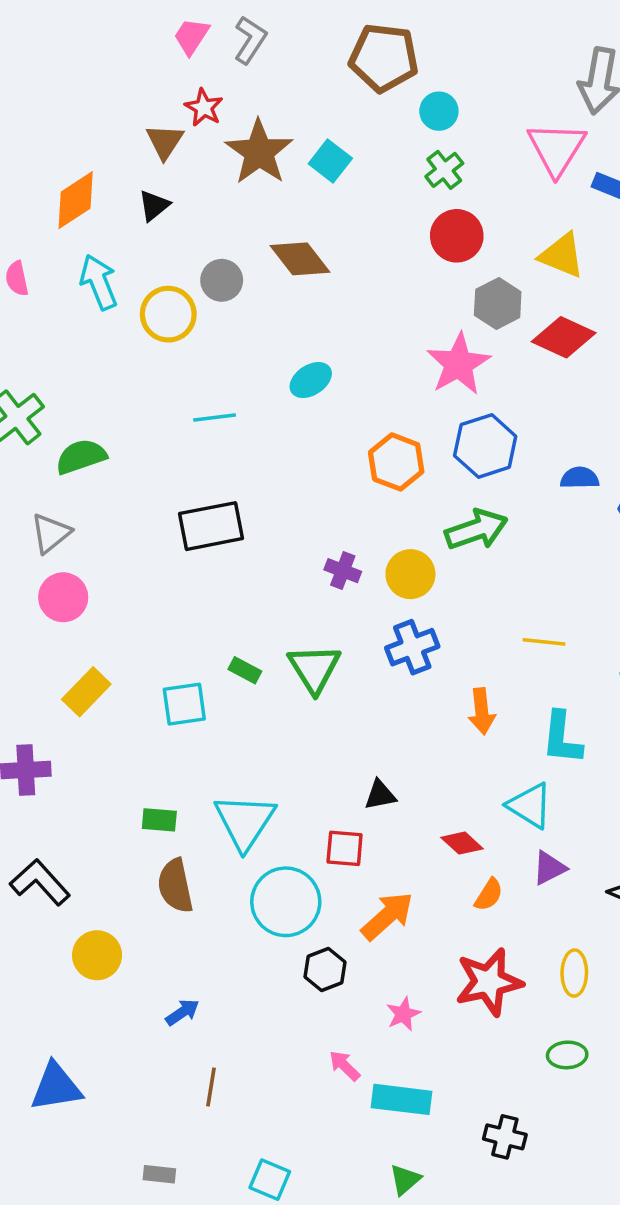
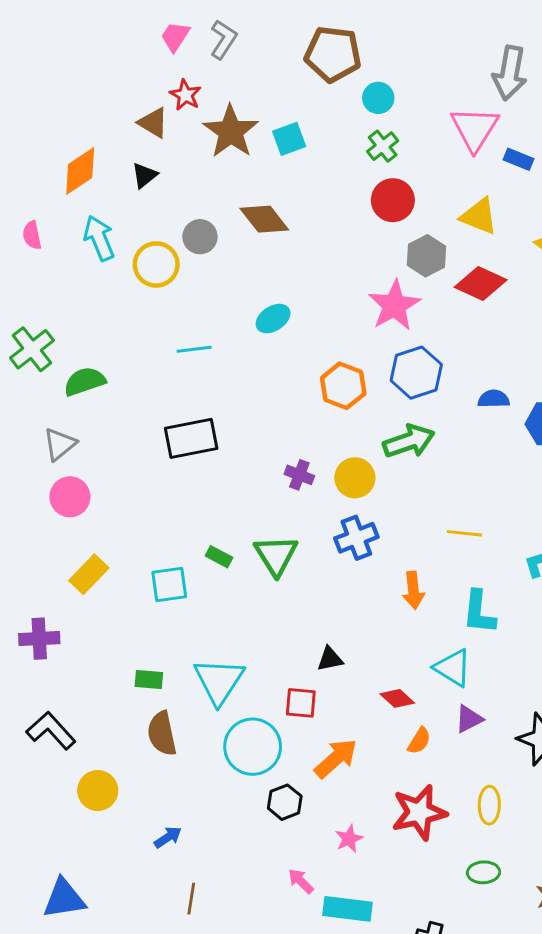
brown triangle: (165, 141) -> (153, 123), turned -32
cyan square: (330, 161) -> (289, 139), turned 32

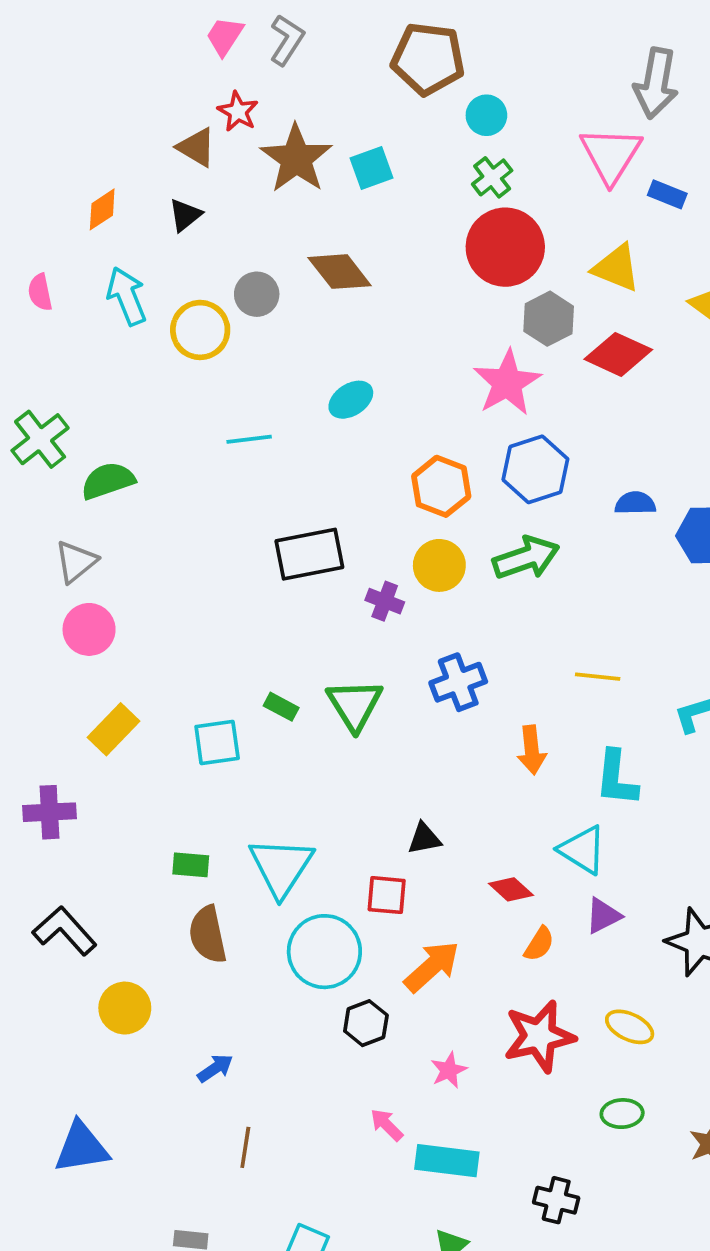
orange diamond: (80, 171) -> (102, 209), size x0.7
red circle: (393, 200) -> (505, 247), size x1.4
black rectangle: (191, 438) -> (309, 554), moved
yellow circle: (355, 478) -> (439, 565), moved
yellow ellipse: (489, 805) -> (630, 1027), turned -66

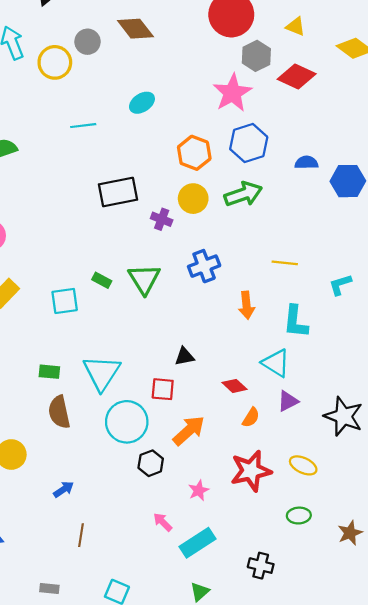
yellow triangle: (616, 268) -> (296, 26), size x0.7
cyan rectangle: (447, 1161) -> (198, 543), turned -40

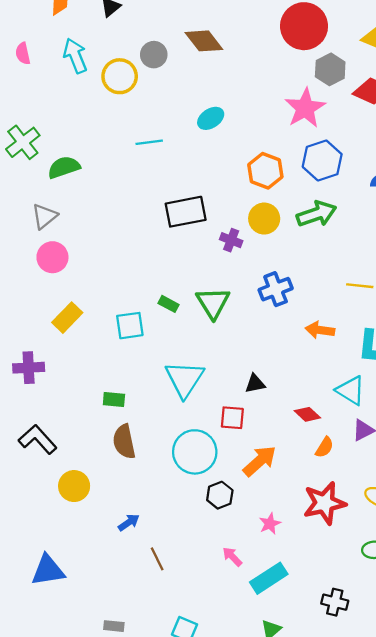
orange arrow: (247, 305) -> (320, 330), turned 104
cyan triangle: (102, 373) -> (184, 379), moved
brown line: (81, 535) -> (157, 559), moved, turned -35

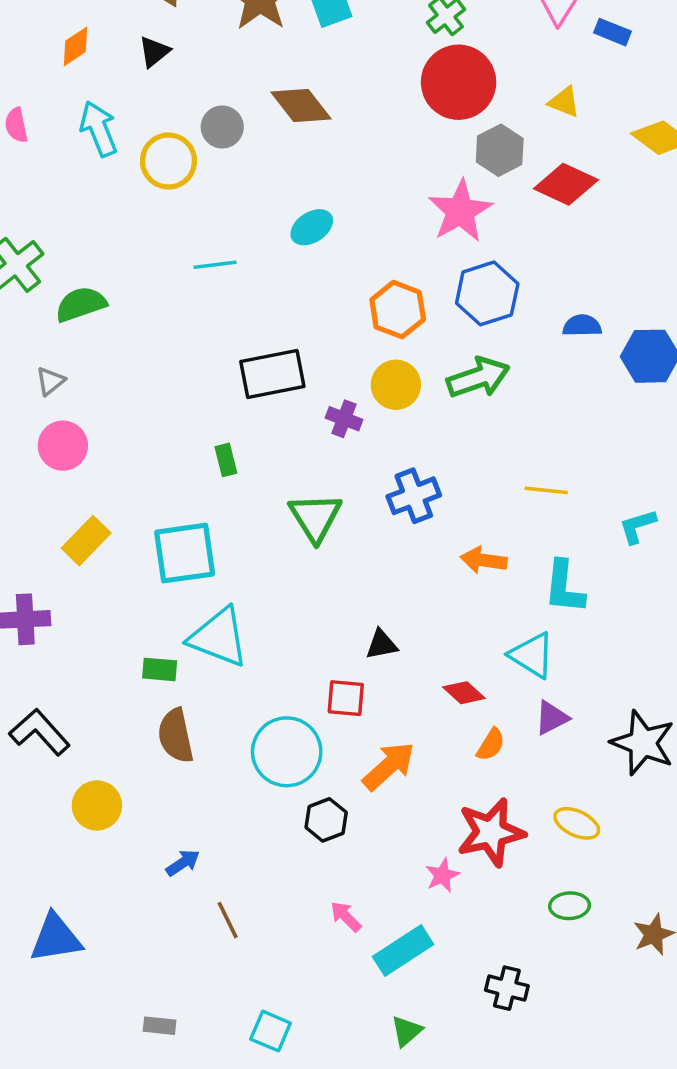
gray triangle: (44, 216) -> (50, 381), size x0.7
green rectangle: (169, 304) -> (226, 460), moved, turned 48
cyan square: (130, 326) -> (185, 553), size x1.4
cyan triangle: (184, 379) -> (219, 637), moved, turned -42
pink star: (270, 524) -> (442, 875), moved

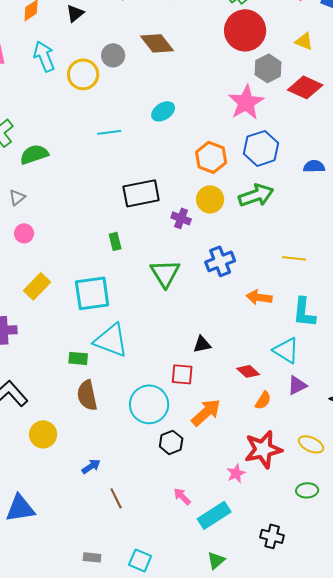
pink circle: (63, 446) -> (24, 233), size x0.7
gray rectangle: (160, 1026) -> (92, 557), moved

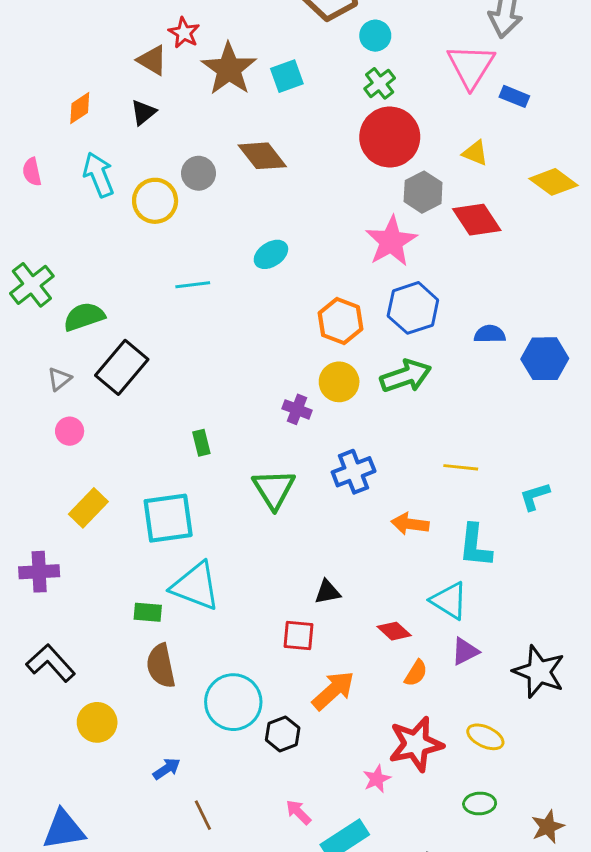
red diamond: (305, 87) -> (477, 220), turned 32
black rectangle: (141, 193) -> (122, 367), moved, turned -39
cyan circle: (149, 404) -> (233, 702), moved

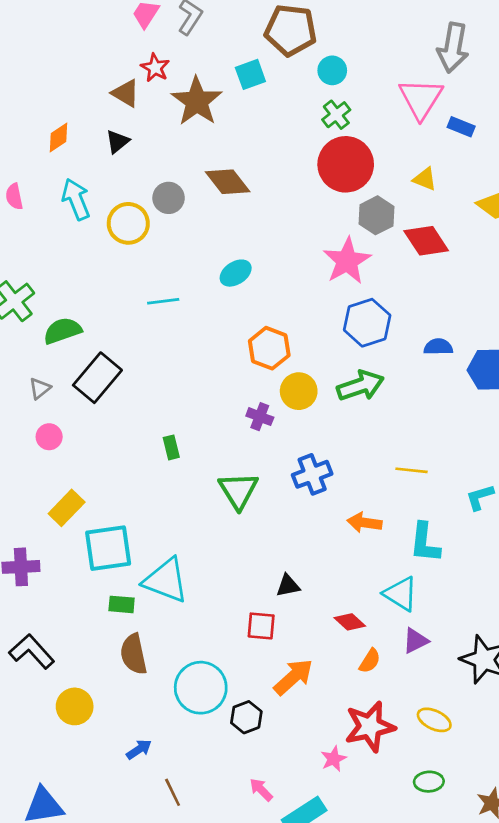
cyan square: (287, 76) -> (250, 74), moved
orange hexagon: (340, 321) -> (269, 348), moved
cyan square: (168, 518) -> (108, 548), moved

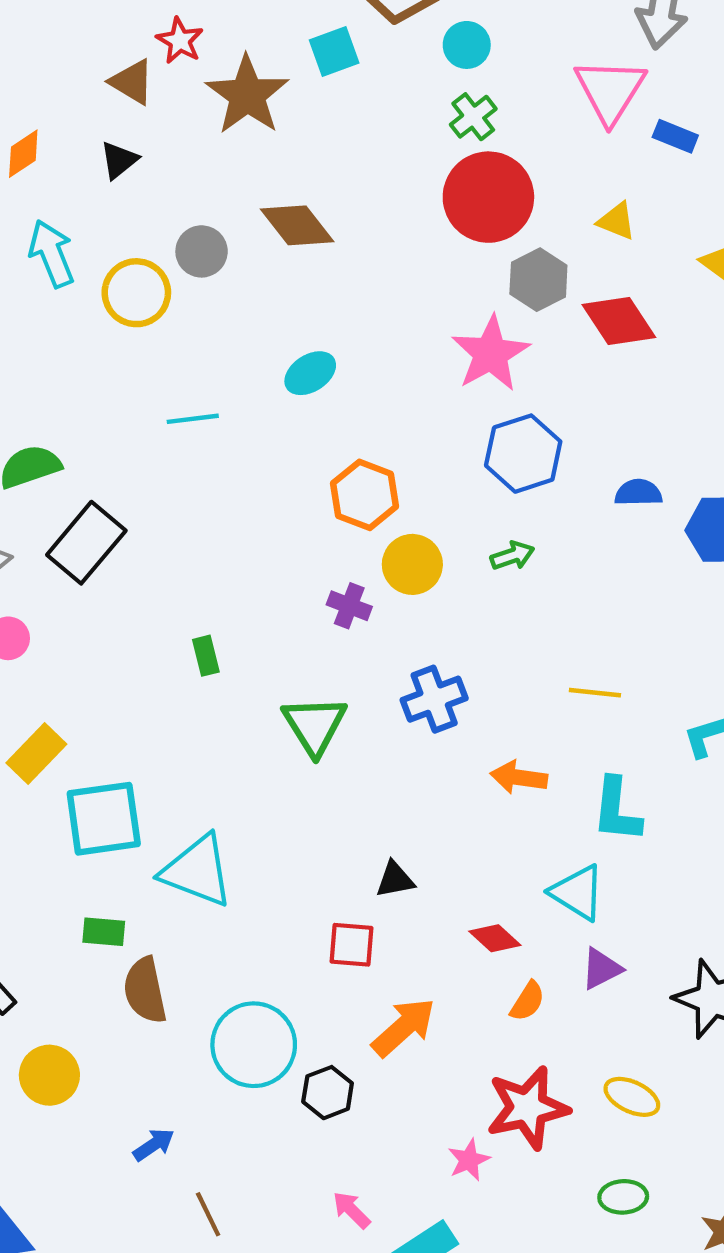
green arrow: (360, 386) -> (512, 556), size x0.6
green rectangle: (122, 604) -> (104, 932), moved

